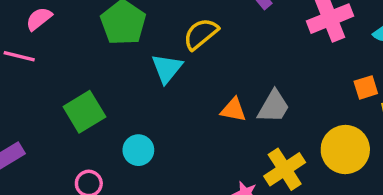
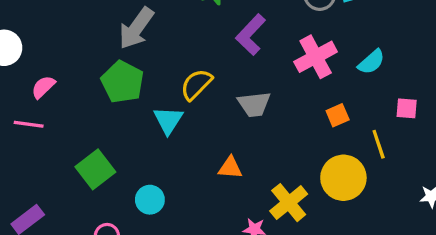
orange square: (366, 87) -> (338, 115), moved
gray trapezoid: (274, 107) -> (254, 104), moved, turned 60
orange triangle: (233, 110) -> (230, 168), moved

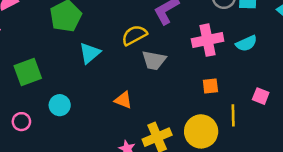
cyan semicircle: (371, 62) -> (246, 43), moved
yellow semicircle: (196, 84) -> (134, 35), moved

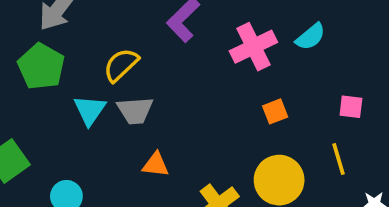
yellow semicircle: (134, 35) -> (121, 65), moved
gray trapezoid: (154, 60) -> (135, 111), moved
yellow line: (233, 115) -> (339, 159), moved

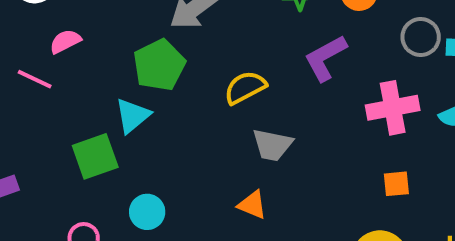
cyan triangle: (90, 110) -> (132, 116), moved
gray trapezoid: (135, 111) -> (272, 145), moved

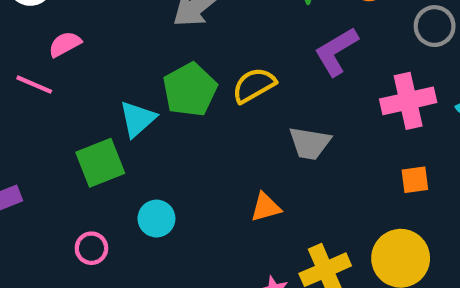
green pentagon: (159, 65) -> (190, 90), moved
gray trapezoid: (272, 145) -> (310, 143), moved
orange triangle: (252, 205) -> (266, 207), turned -36

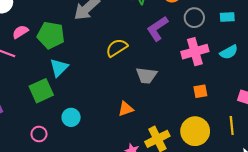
gray circle: (435, 26) -> (194, 18), moved
green pentagon: (190, 90) -> (51, 35), moved, turned -30

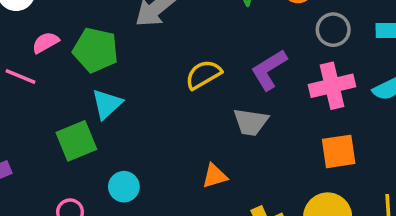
purple L-shape: (157, 29) -> (269, 70), moved
orange square: (200, 91) -> (339, 151), size x1.5

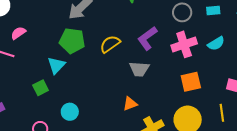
green pentagon: (96, 50) -> (72, 41), moved
green square: (76, 141) -> (41, 88), size x0.7
orange triangle: (215, 176) -> (130, 104), moved

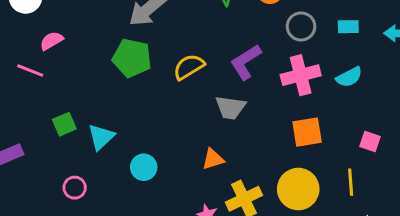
cyan triangle: (56, 65) -> (101, 137), moved
green square: (41, 88) -> (64, 124), moved
cyan circle: (70, 112) -> (144, 167), moved

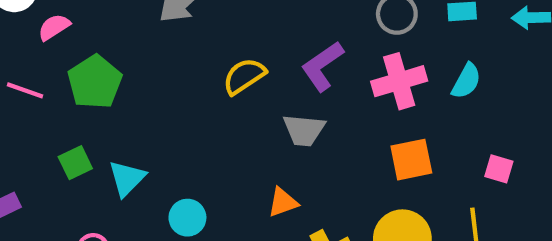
pink semicircle: (52, 41) -> (54, 27), moved
green pentagon: (132, 58) -> (95, 82), moved, turned 30
cyan semicircle: (349, 77) -> (466, 81), turned -32

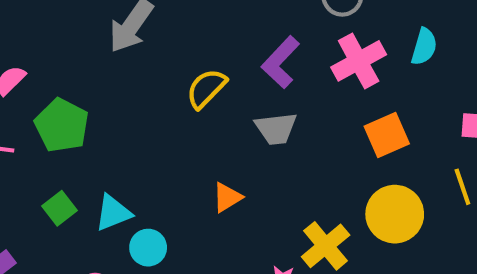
cyan triangle: (127, 178) -> (113, 213), turned 36
orange triangle: (283, 202) -> (227, 197), moved
cyan circle: (187, 218) -> (148, 248), moved

